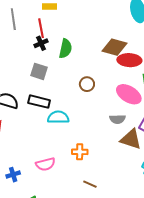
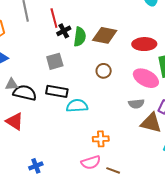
black cross: (41, 43) -> (64, 31), moved
brown diamond: (114, 47) -> (105, 35), moved
gray square: (39, 71) -> (55, 61), turned -30
pink semicircle: (45, 164) -> (91, 162), moved

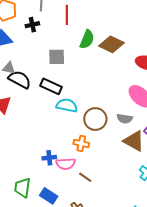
black cross: (64, 31) -> (32, 25), moved
brown circle: (104, 71) -> (95, 119), moved, size x1.5
blue cross: (36, 166) -> (49, 158), moved

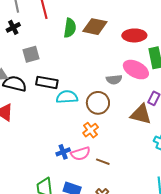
gray square: (57, 57) -> (31, 54), moved
gray semicircle: (125, 119) -> (114, 80), moved
orange cross: (81, 143) -> (91, 130), turned -35

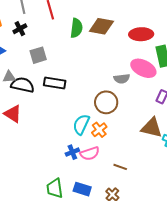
cyan semicircle: (67, 97) -> (81, 124), moved, turned -60
brown triangle: (141, 114) -> (152, 128), moved
brown line: (103, 162) -> (120, 167), moved

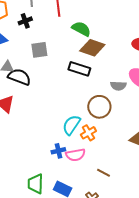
brown diamond: (101, 26) -> (92, 48), moved
green semicircle: (76, 28) -> (81, 29), turned -78
black rectangle: (55, 83) -> (79, 69), moved

